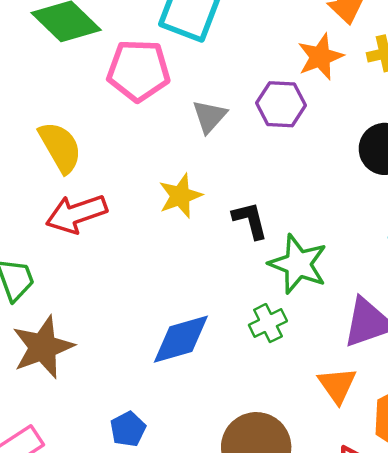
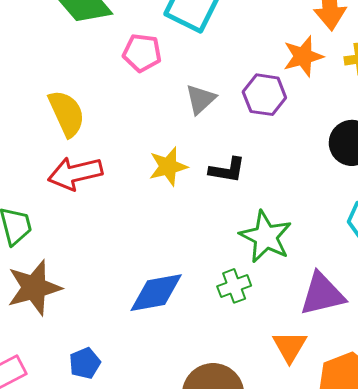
pink pentagon: (139, 71) -> (142, 53), size x0.7
black L-shape: (250, 220) -> (227, 170), moved, turned 108
blue pentagon: (128, 429) -> (85, 363), moved

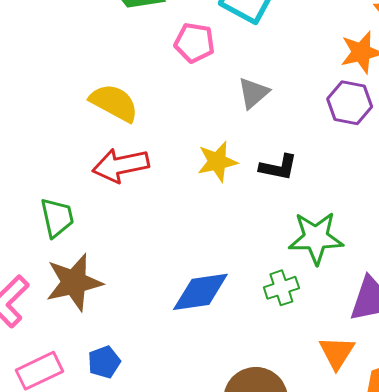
purple hexagon: (264, 95) -> (350, 103), moved
yellow semicircle: (67, 113) -> (114, 103), turned -39
green star: (266, 237) -> (316, 238), turned -30
blue pentagon: (85, 363) -> (104, 362), moved

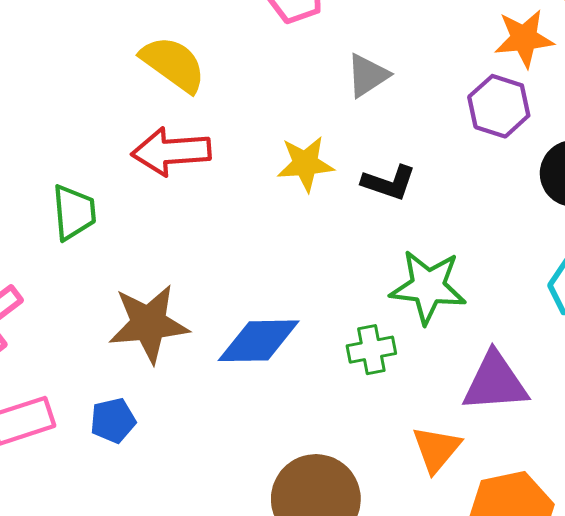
brown star: (74, 282) -> (149, 324), moved

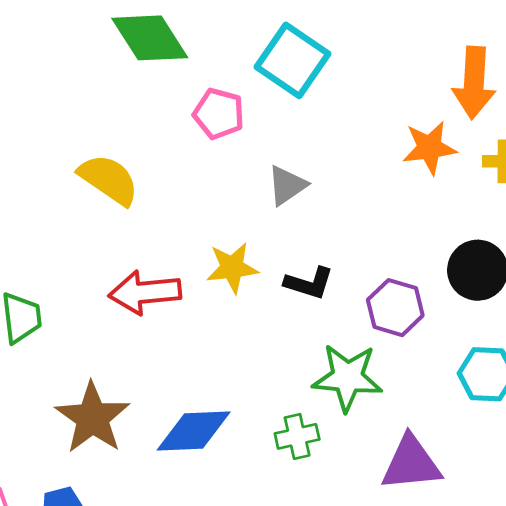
purple hexagon: (499, 106) -> (395, 308), moved
red arrow: (171, 151) -> (145, 292), moved
brown star: (149, 324) -> (92, 418), turned -30

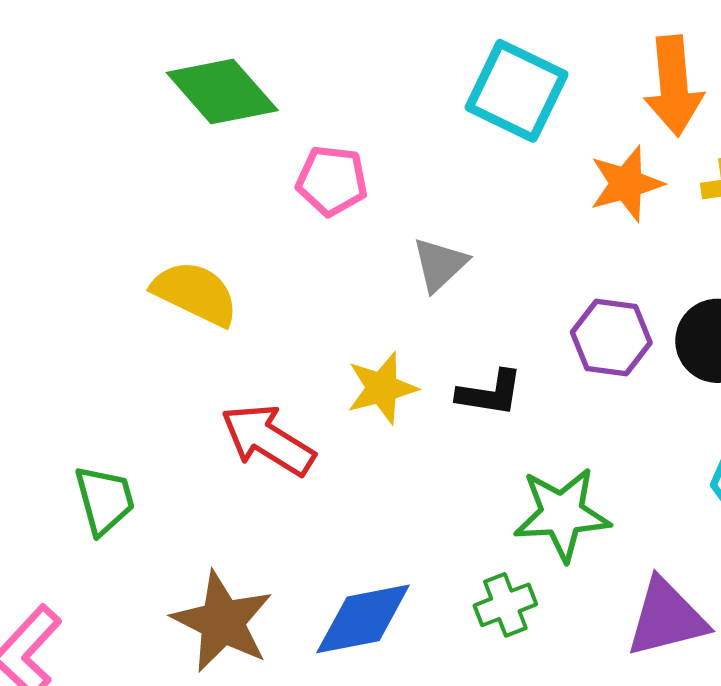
cyan square: (292, 60) -> (517, 91), moved
red arrow: (145, 292) -> (268, 440), turned 46
purple hexagon: (395, 308) -> (611, 338), moved

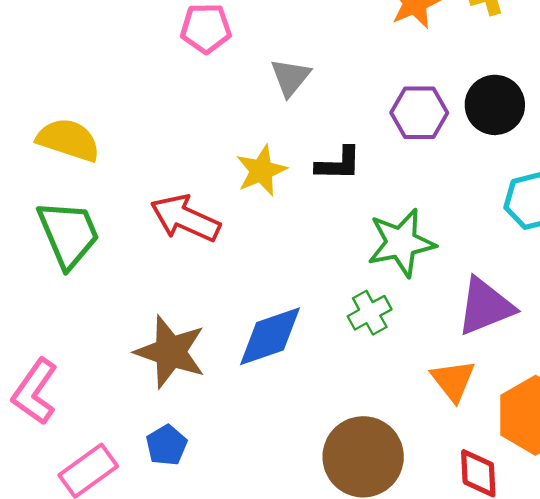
yellow semicircle: (195, 293) -> (68, 140), moved
green trapezoid: (105, 500) -> (68, 234), moved, size x1.4

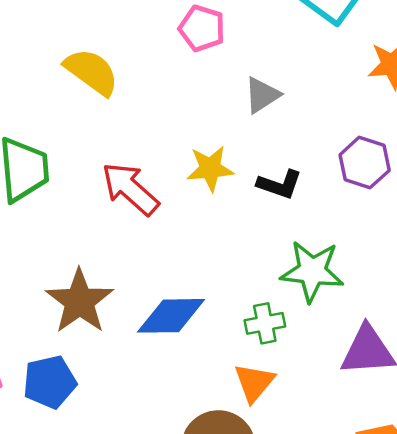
yellow semicircle: (68, 140) -> (91, 72), moved
orange triangle: (453, 380) -> (254, 383), moved
blue pentagon: (167, 445) -> (50, 382), size x1.4

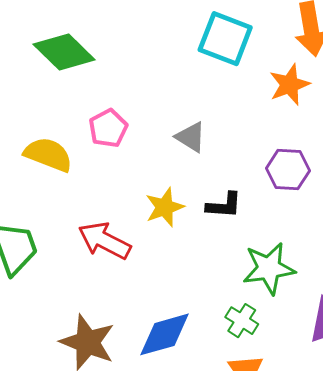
pink pentagon: (202, 28) -> (108, 128), moved, turned -30
gray triangle: (262, 95) -> (191, 137), turned -40
green cross: (265, 323) -> (242, 321), turned -32

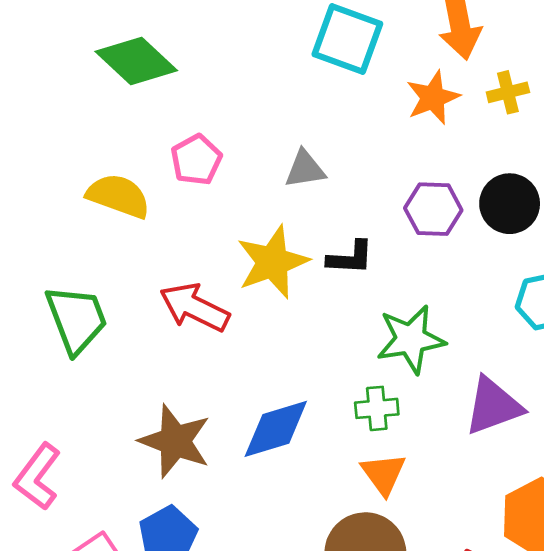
gray triangle: (191, 137) -> (305, 169), turned -40
yellow star: (165, 207) -> (273, 262), size x1.4
green cross: (242, 321) -> (377, 408), turned -36

